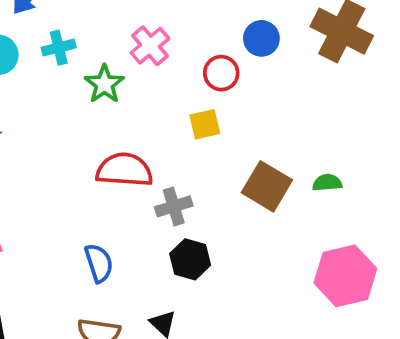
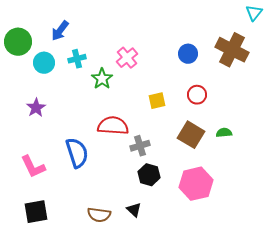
red circle: (221, 73) -> (197, 95), moved
blue semicircle: (99, 263) -> (77, 153), moved, size x1.4
pink hexagon: (345, 276) -> (196, 184), moved

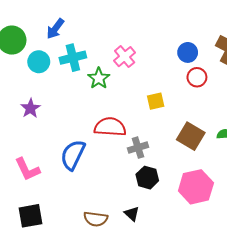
cyan cross: (77, 59) -> (73, 58), size x1.4
red circle: (197, 95) -> (197, 77), moved
blue semicircle: (77, 153) -> (73, 155), turned -136

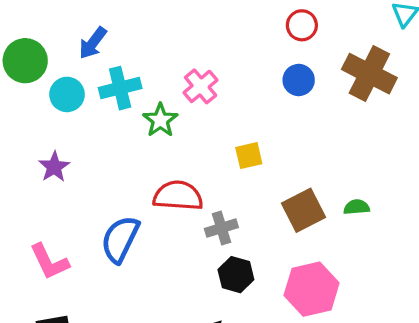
red circle: (197, 77) -> (302, 25), moved
brown square: (191, 136) -> (303, 210), turned 32

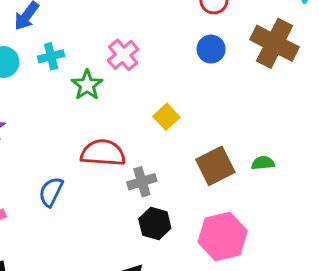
cyan cross: (120, 88) -> (51, 56), size x0.7
yellow square: (249, 156) -> (166, 117), turned -30
blue semicircle: (120, 239) -> (51, 192), size x0.7

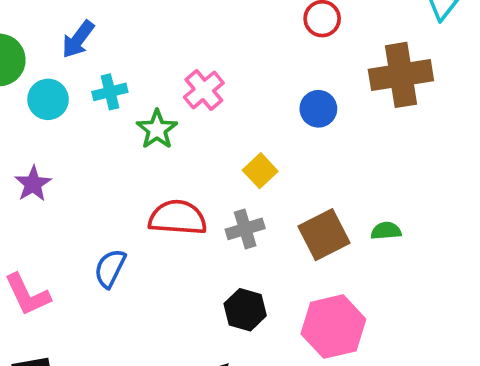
brown cross: (274, 43) -> (401, 75), turned -36
blue circle: (211, 49) -> (318, 109), moved
gray cross: (142, 182) -> (245, 229), moved

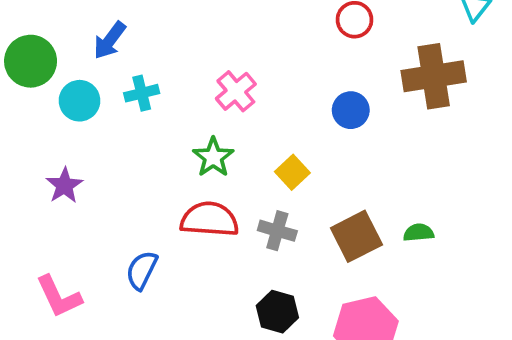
green star: (157, 129) -> (213, 157), moved
gray cross: (245, 229) -> (277, 231), turned 33

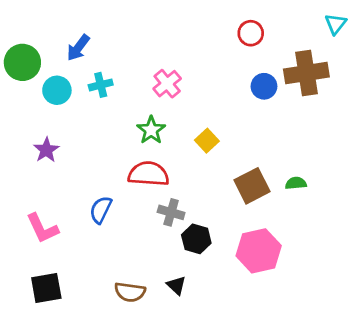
blue circle: (351, 110) -> (264, 86), moved
gray cross: (277, 231) -> (171, 212), moved

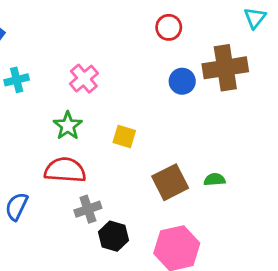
yellow square: (207, 141) -> (124, 136), turned -30
gray cross: (171, 212) -> (88, 209), turned -35

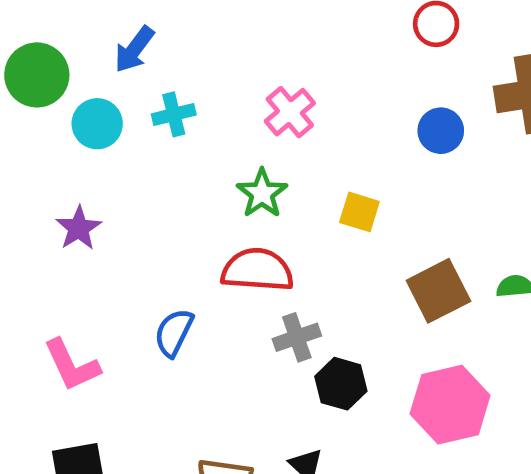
blue circle: (182, 81) -> (441, 131), moved

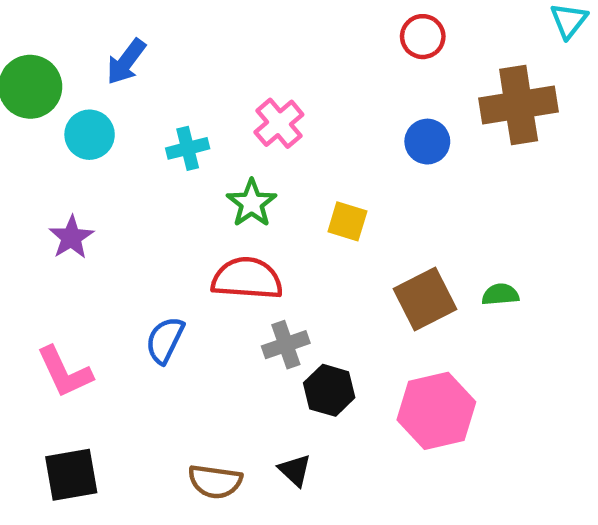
cyan cross: (174, 114) -> (188, 148), moved

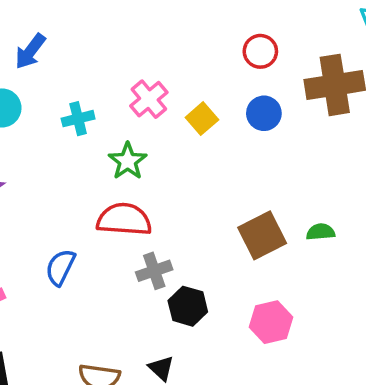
red circle: (423, 37) -> (260, 51), moved
yellow square: (347, 221) -> (202, 119), moved, turned 32
pink hexagon: (436, 411) -> (271, 322), size x0.7

